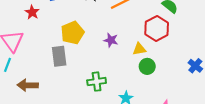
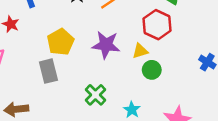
purple star: (111, 40) -> (106, 45), size x1.6
green cross: (97, 82) -> (95, 95), turned -30

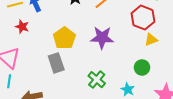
yellow triangle: (140, 51) -> (151, 40), moved
green circle: (152, 70) -> (142, 67), moved

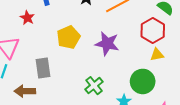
gray rectangle: (56, 63) -> (43, 68), moved
green circle: (142, 67) -> (143, 81), size x1.5

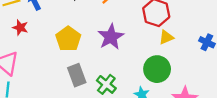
purple star: (107, 44) -> (111, 37), turned -30
gray rectangle: (43, 68) -> (77, 75), moved

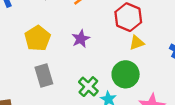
purple star: (111, 37) -> (81, 39), size x0.7
green cross: (106, 84) -> (88, 87), moved

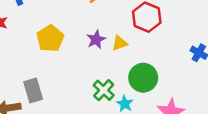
yellow triangle: (137, 43) -> (120, 43), moved
gray rectangle: (44, 75) -> (33, 90), moved

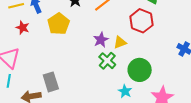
yellow pentagon: (50, 38) -> (58, 24), moved
green cross: (104, 90) -> (107, 61), moved

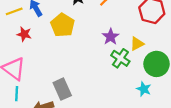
yellow triangle: (120, 42) -> (137, 44), moved

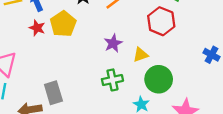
red star: (24, 34) -> (37, 28), moved
green cross: (120, 58) -> (112, 80), moved, turned 36

